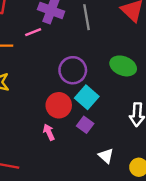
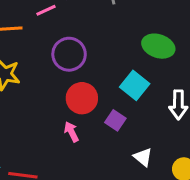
purple circle: (73, 70) -> (69, 54), moved
cyan square: (87, 97) -> (135, 85), moved

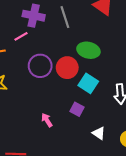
green ellipse: (158, 46) -> (88, 50), moved
red circle: (82, 98) -> (67, 68), moved

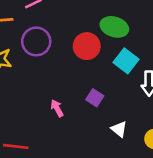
purple circle: (40, 66) -> (36, 41), moved
cyan square: (88, 83) -> (126, 61), moved

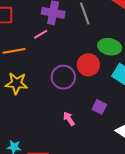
purple circle: (36, 41) -> (63, 77), moved

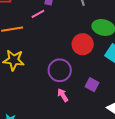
purple circle: (63, 77) -> (60, 70), moved

